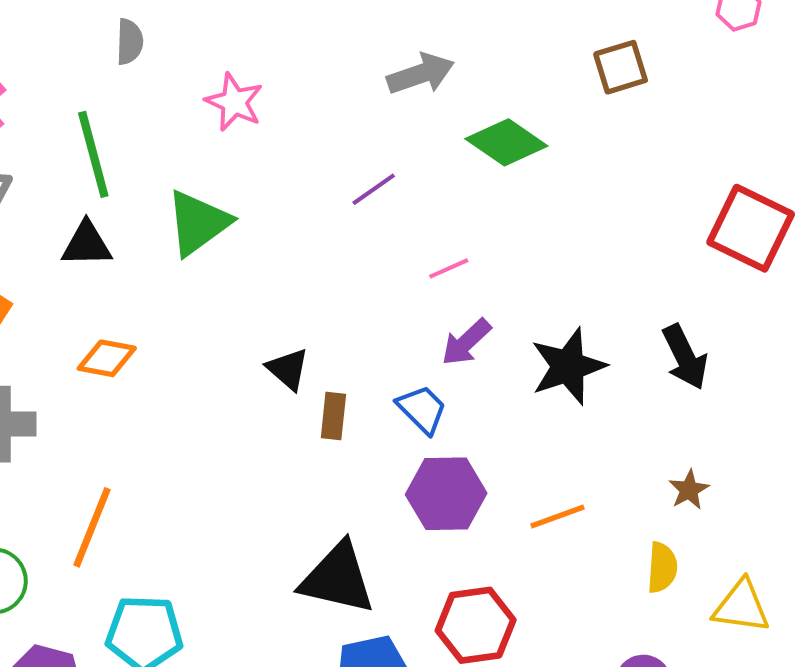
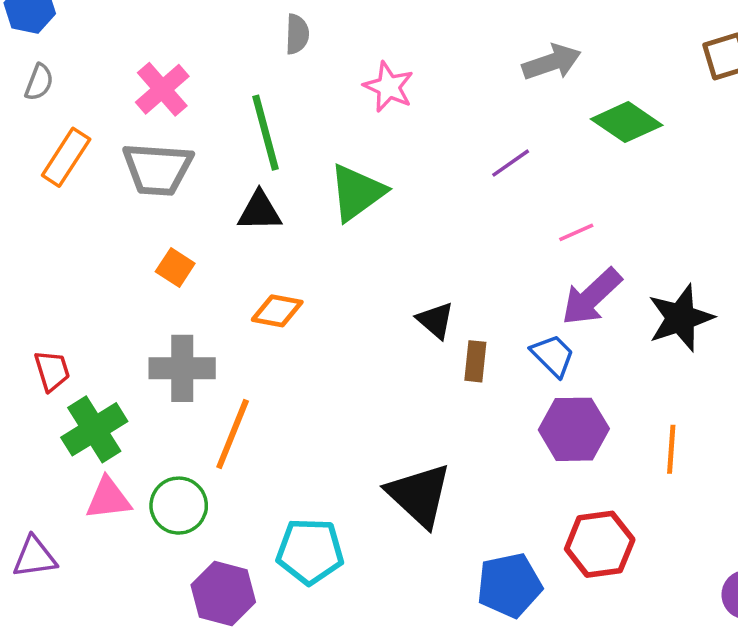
purple arrow: (466, 342) -> (591, 297), size x1.4
orange line: (557, 517) -> (671, 449), turned -66
orange line: (92, 527) -> (233, 434), moved
black triangle: (337, 578) -> (419, 495), moved, turned 30

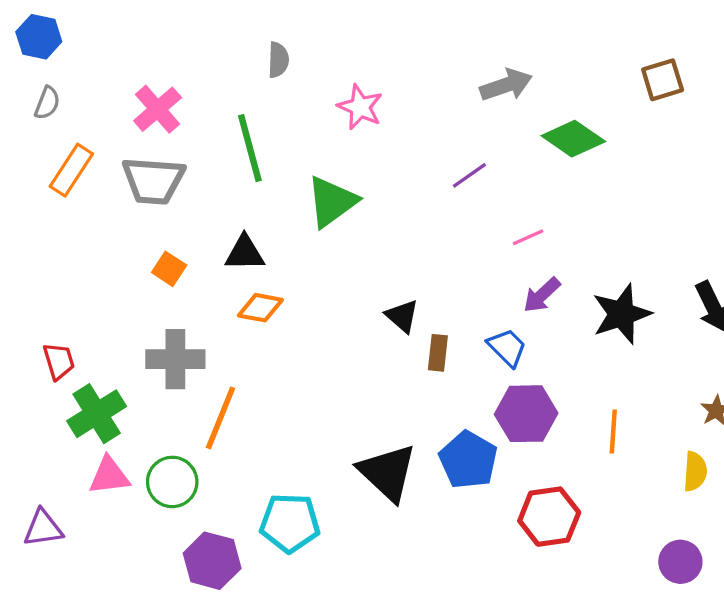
black triangle: (260, 211) -> (245, 253), moved
purple arrow: (591, 297) -> (542, 295), size x0.7
blue pentagon: (509, 585) -> (468, 460), moved, turned -30

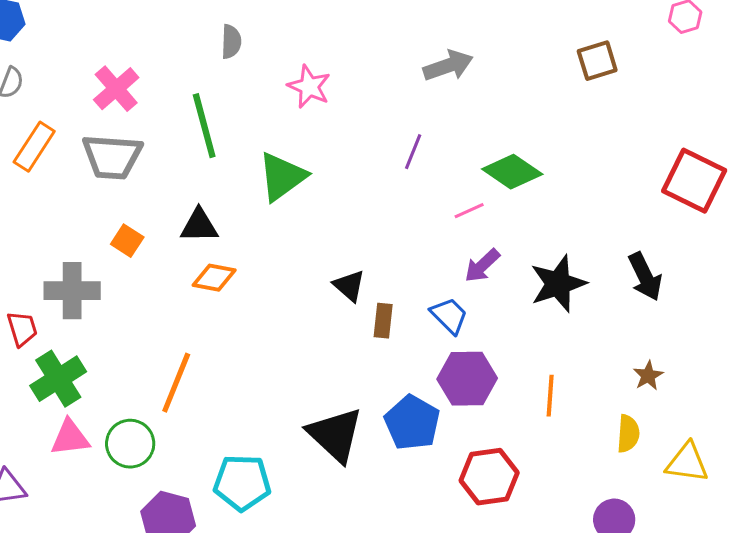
green diamond: (573, 139) -> (512, 172), moved
purple line: (469, 175) -> (413, 152), turned -33
gray cross: (175, 359) -> (72, 291), moved

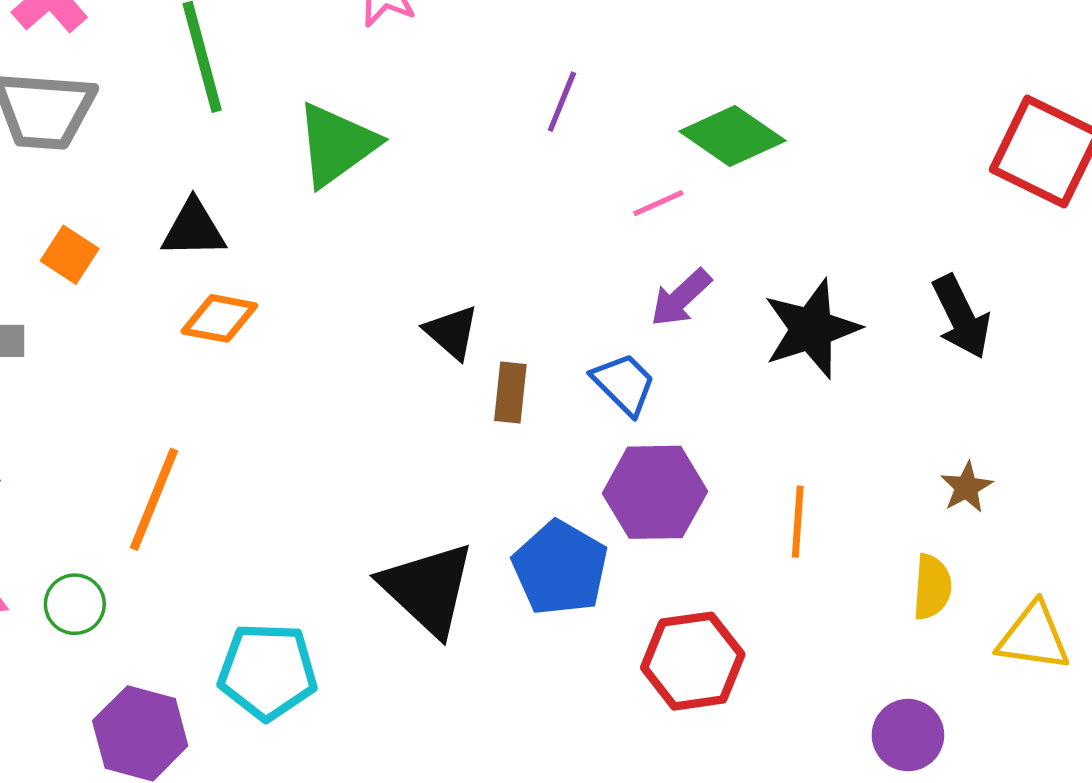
green circle: (130, 444) -> (75, 604), size x0.7

